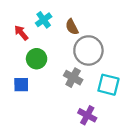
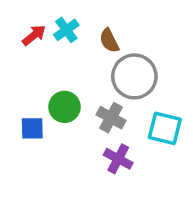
red arrow: (21, 33) -> (34, 35), moved, turned 91
green circle: (37, 59) -> (64, 107), moved
purple cross: (87, 115) -> (118, 159), moved

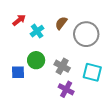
cyan cross: (66, 30) -> (37, 31), moved
brown semicircle: (109, 41) -> (61, 23), turned 64
gray circle: (134, 76) -> (86, 34), moved

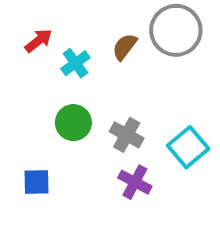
gray circle: (86, 34) -> (176, 30), moved
blue square: (18, 72) -> (36, 182), moved
cyan square: (92, 72) -> (188, 147), turned 36

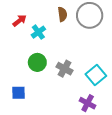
brown semicircle: (125, 47) -> (62, 14), moved, turned 136
purple cross: (135, 182) -> (88, 103), moved

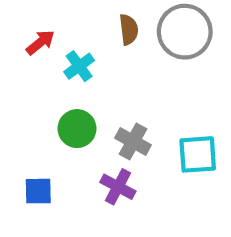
cyan square: (96, 75) -> (198, 154), turned 36
purple cross: (88, 103) -> (118, 187), moved

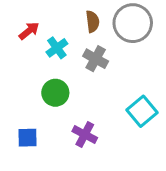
gray cross: (133, 142) -> (96, 59), moved
cyan square: (198, 154) -> (142, 111), turned -36

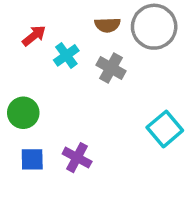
brown semicircle: (92, 22) -> (107, 25), turned 95
green circle: (55, 93) -> (23, 113), moved
purple cross: (85, 135) -> (77, 158), moved

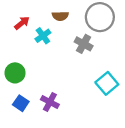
brown semicircle: (107, 25) -> (60, 16), moved
gray cross: (111, 68) -> (84, 44), moved
blue square: (32, 159) -> (21, 103), turned 35

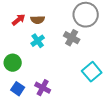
brown semicircle: (60, 16) -> (38, 20), moved
cyan cross: (43, 36) -> (38, 41), moved

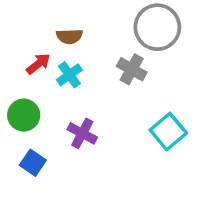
red arrow: (19, 20) -> (38, 64), moved
purple cross: (43, 88) -> (82, 133), moved

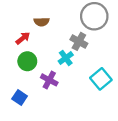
cyan cross: (69, 75) -> (66, 58), moved
green circle: (24, 115) -> (27, 61), moved

